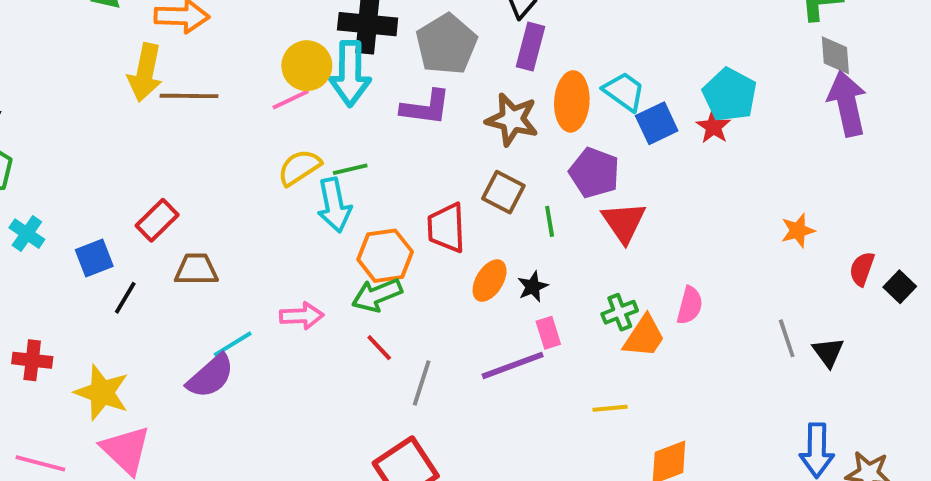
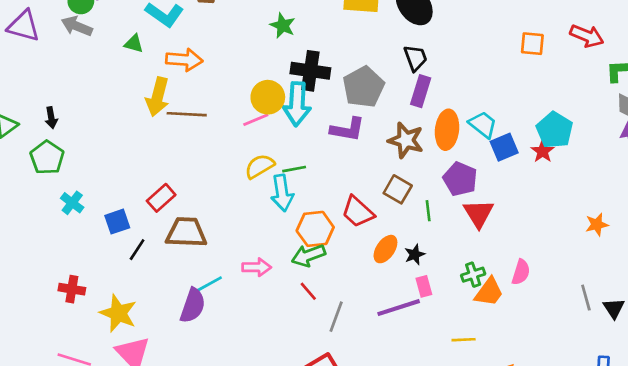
red trapezoid: (446, 228) -> (358, 212), turned -48
brown trapezoid: (196, 269) -> (186, 232), size x1.4
purple semicircle: (211, 376) -> (193, 306), turned -32

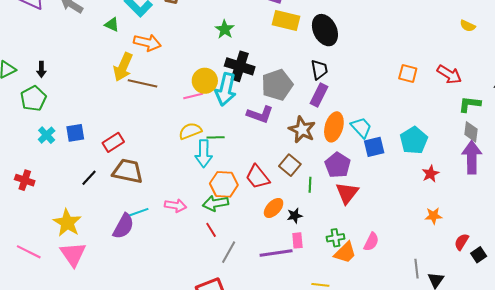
red star: (543, 151) -> (430, 174), moved
blue square: (117, 222) -> (75, 133), moved
red cross: (72, 289) -> (25, 180), moved

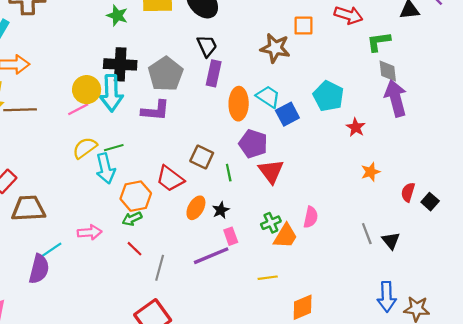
green star: (225, 29) -> (117, 16), moved
brown star: (302, 130) -> (275, 48), moved
green arrow: (216, 203) -> (132, 219), size x0.7

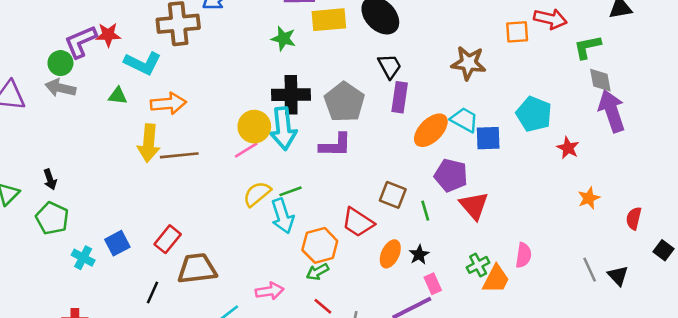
orange square: (304, 26) -> (517, 32), moved
orange ellipse: (239, 104) -> (431, 130), turned 48
blue square: (287, 114) -> (488, 138), turned 30
black square: (430, 202) -> (663, 250), moved

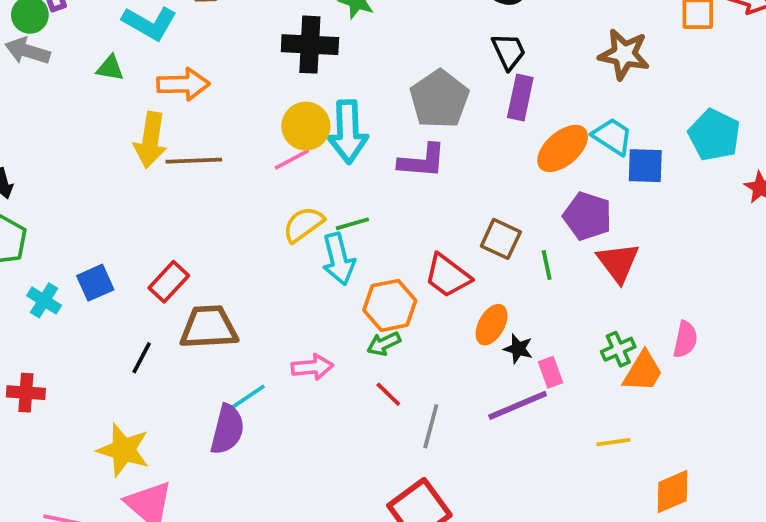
black cross: (291, 95) -> (310, 45), moved
black star: (419, 255) -> (518, 349), moved, turned -30

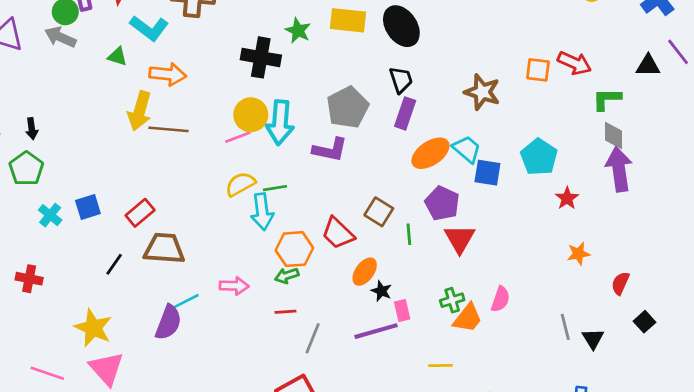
red line: (388, 394) -> (285, 312), turned -55

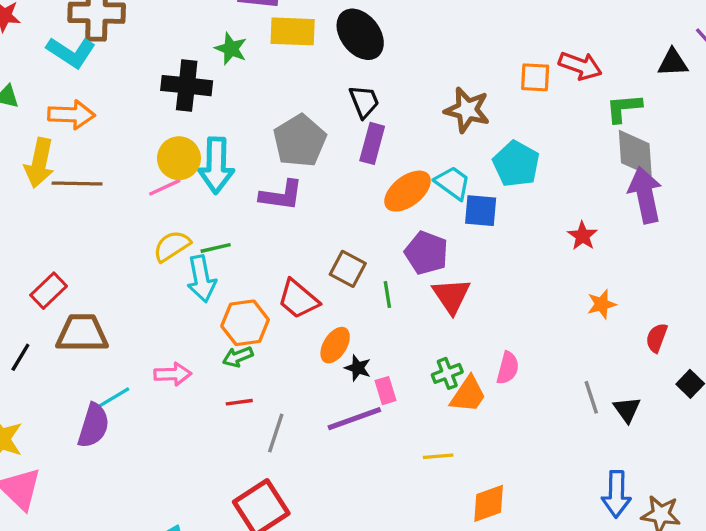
cyan L-shape: (149, 28) -> (71, 52), moved
gray diamond: (613, 135) -> (635, 153), size x1.4
cyan pentagon: (539, 157) -> (516, 164), moved

